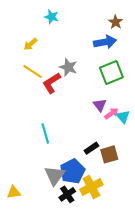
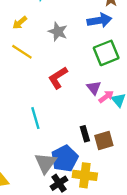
gray star: (68, 67) -> (58, 32), moved
red L-shape: (51, 83) -> (58, 78), moved
black rectangle: (91, 148) -> (85, 134), turned -72
yellow cross: (91, 187) -> (85, 175), turned 35

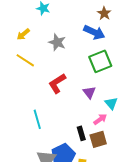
blue arrow: (99, 20) -> (94, 32), turned 35
pink arrow: (106, 97) -> (100, 119), moved

